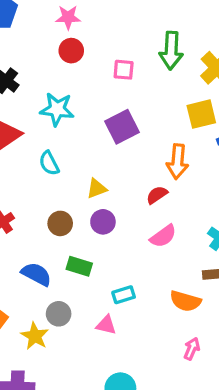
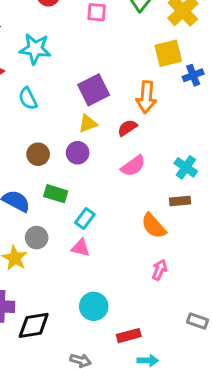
purple square: (122, 127) -> (94, 90), moved
yellow triangle: (97, 189) -> (88, 123), moved
cyan rectangle: (124, 295) -> (85, 219), moved, turned -36
orange semicircle: (185, 301) -> (154, 226), turned 32

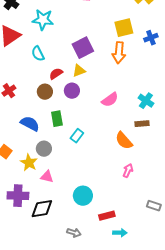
yellow square: (168, 53) -> (124, 28), moved
red semicircle: (127, 128) -> (56, 74), moved
green rectangle: (56, 194) -> (57, 119), turned 63
pink triangle: (81, 248) -> (47, 177), moved

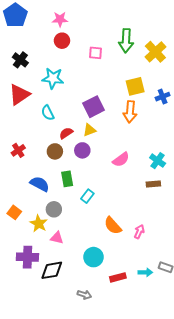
orange semicircle: (124, 141) -> (113, 226), moved
cyan arrow: (120, 233) -> (145, 272), moved

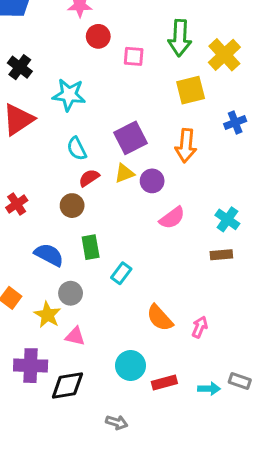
red circle: (62, 41) -> (98, 36), moved
yellow square: (135, 86) -> (191, 90), moved
cyan semicircle: (48, 113) -> (77, 149), moved
purple circle: (82, 150) -> (152, 181), moved
red rectangle: (118, 277) -> (164, 382), moved

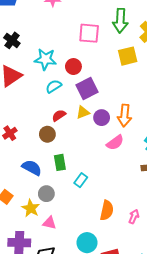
red circle: (98, 36) -> (73, 67), moved
pink square: (134, 56) -> (89, 33), size x1.5
orange arrow: (186, 146) -> (125, 115), moved
cyan semicircle: (77, 149) -> (54, 86), moved, turned 84
orange semicircle: (160, 318) -> (107, 210), turned -126

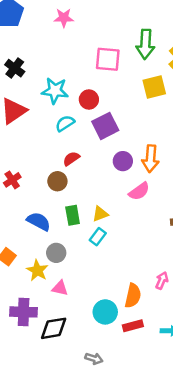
yellow triangle: (83, 112) -> (100, 214), moved
orange semicircle: (107, 210) -> (133, 296), moved

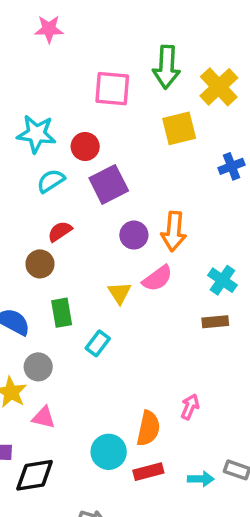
yellow triangle: (100, 214) -> (119, 293), moved, turned -42

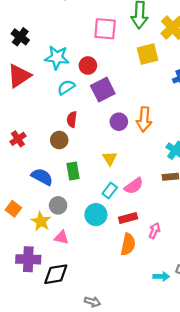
red semicircle: (60, 231) -> (72, 119), turned -49
pink semicircle: (157, 278) -> (134, 186), moved
cyan rectangle: (98, 343) -> (110, 190), moved
cyan circle: (109, 452) -> (96, 215), moved
red rectangle: (148, 472) -> (128, 218), moved

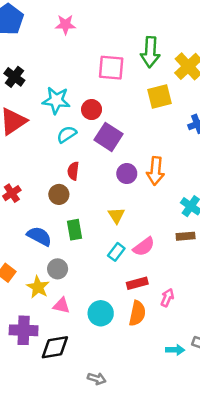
purple square: (103, 90) -> (109, 137), turned -30
cyan circle: (96, 215) -> (101, 313), moved

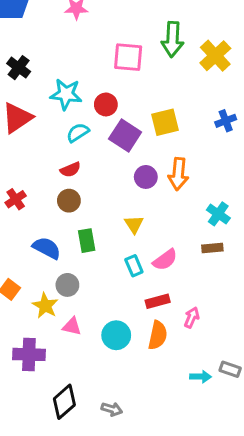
yellow square: (159, 96) -> (165, 122), moved
red semicircle: (73, 171) -> (70, 170), moved, turned -120
cyan rectangle: (116, 252) -> (134, 266), turned -60
black diamond: (55, 347) -> (64, 402), moved, turned -32

